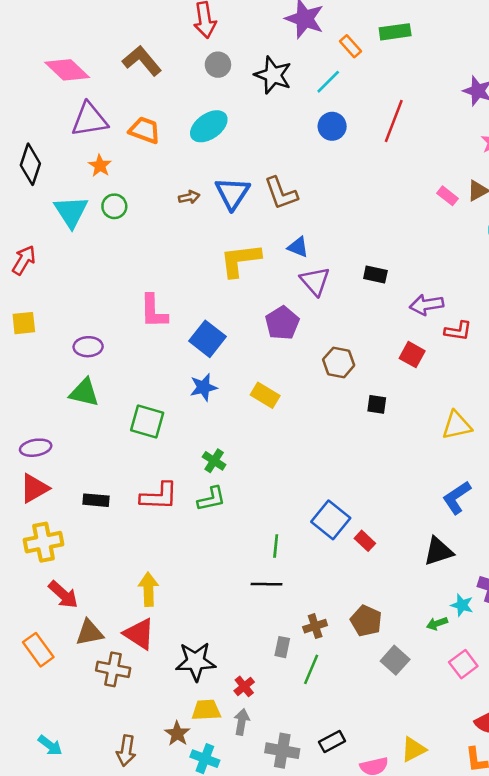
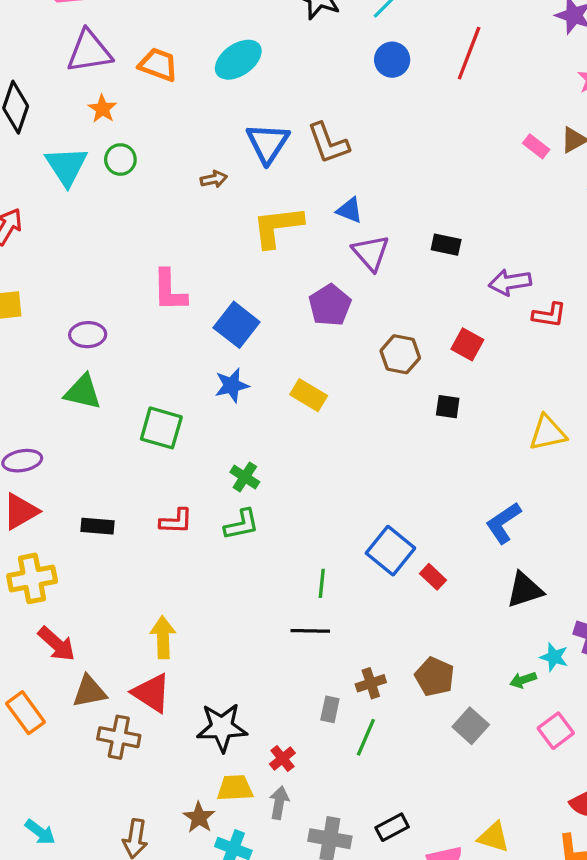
brown arrow: (189, 197) -> (214, 179), moved
red square: (412, 355) -> (467, 344), moved
red L-shape: (159, 496) -> (176, 521), size x0.7
blue L-shape: (457, 498) -> (503, 523), moved
yellow triangle: (413, 749) -> (494, 837), turned 44

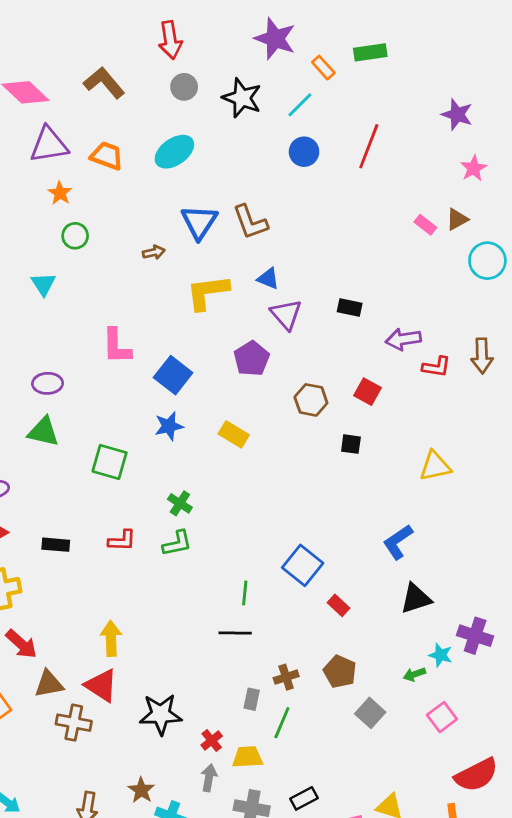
cyan triangle: (66, 166) -> (43, 284), moved, size x0.7
red rectangle: (433, 577) -> (339, 605), moved
yellow trapezoid: (235, 788) -> (247, 757), moved

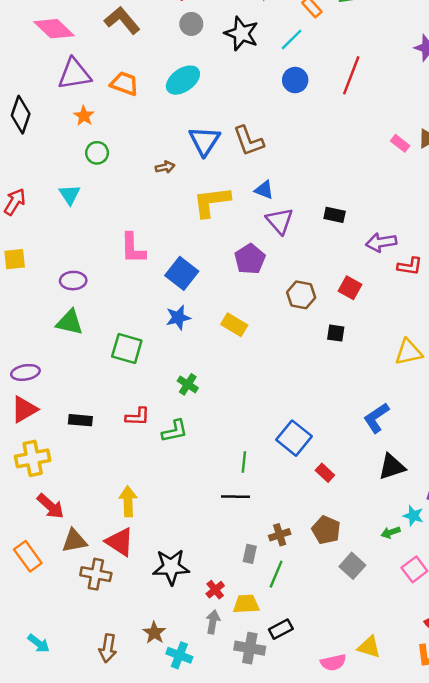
green L-shape: (177, 543) -> (175, 431), moved
black rectangle: (304, 798) -> (281, 629), moved

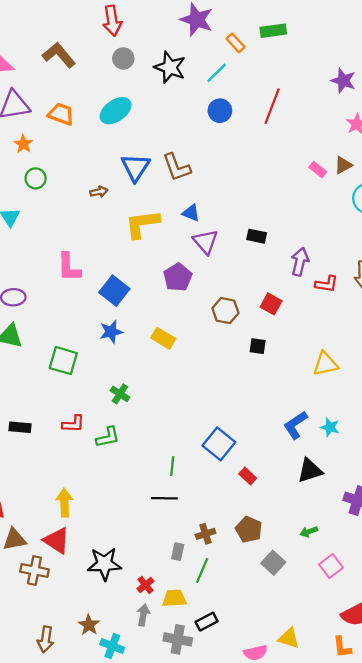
purple arrow: (381, 242) -> (300, 262), turned 112
cyan star: (413, 516) -> (330, 427), moved

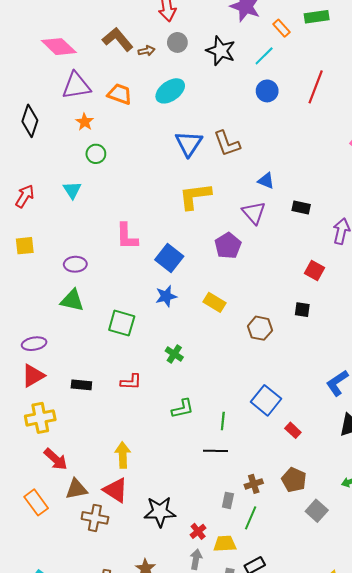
brown arrow: (99, 192) -> (146, 51), moved
blue triangle: (191, 213) -> (266, 181), moved
brown hexagon: (225, 311) -> (260, 328), moved
green L-shape: (108, 437) -> (183, 409), moved

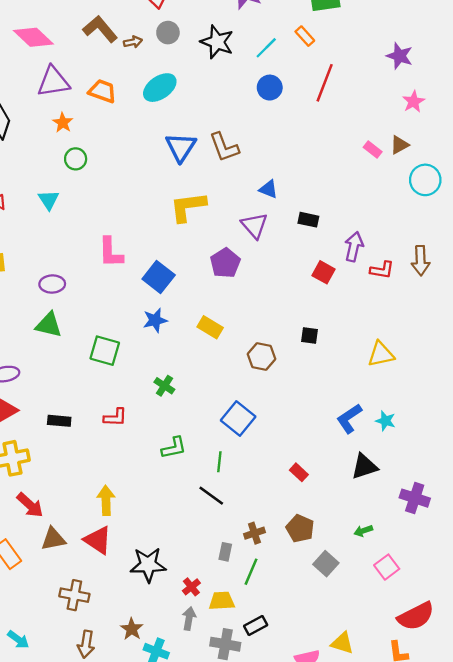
orange rectangle: (282, 28) -> (305, 36), moved
red square: (315, 270) -> (323, 272), moved
blue square: (266, 400) -> (238, 419), moved
black line: (216, 451) -> (211, 496), turned 35
brown cross: (95, 518) -> (74, 595), moved

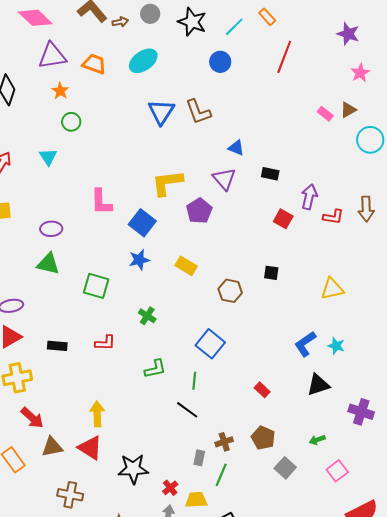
blue circle: (270, 88) -> (220, 62), moved
yellow L-shape: (188, 207) -> (167, 183), moved

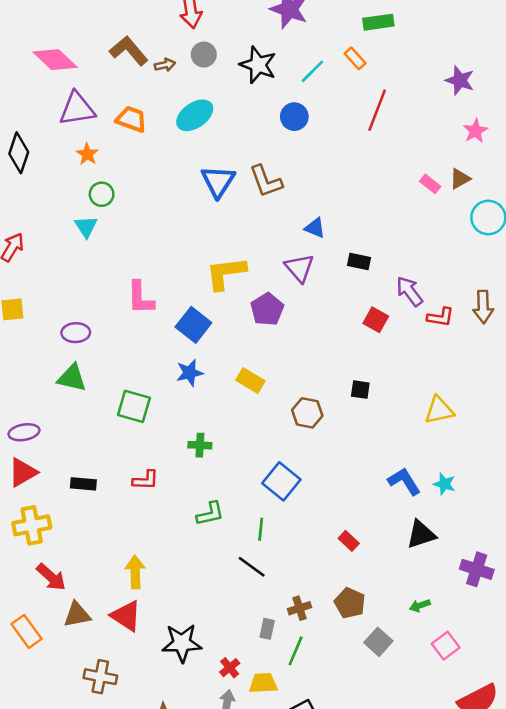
cyan triangle: (48, 157) -> (86, 227), moved
purple arrow: (309, 197) -> (409, 291), turned -50
green cross: (147, 316) -> (200, 445), turned -30
blue L-shape: (305, 344) -> (404, 481), turned 92

